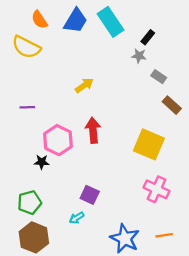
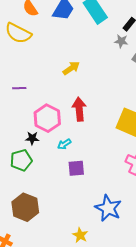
purple square: (90, 195) -> (76, 168), turned -30
green pentagon: (30, 202) -> (21, 160), moved
cyan arrow: (77, 218) -> (64, 144), moved

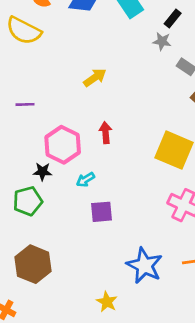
red arrow: (79, 109) -> (106, 133), size x0.7

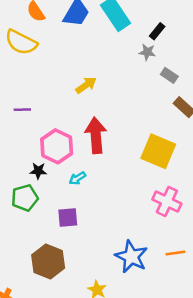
red arrow: (106, 133) -> (96, 135), size x1.8
purple square: (102, 212) -> (68, 217), moved
brown hexagon: (33, 264) -> (48, 261), moved

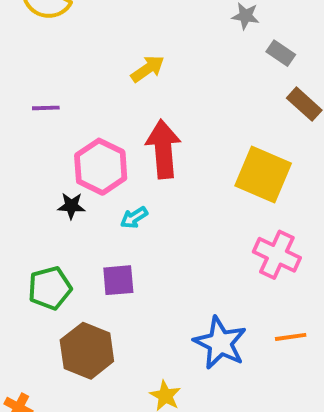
green pentagon: (25, 198) -> (50, 288), moved

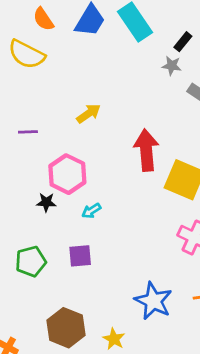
yellow arrow: (148, 69) -> (89, 114), moved
red arrow: (163, 149) -> (146, 150), moved
brown hexagon: (87, 351) -> (66, 328), moved

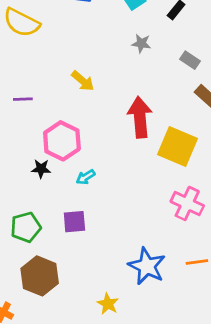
gray star: (172, 66) -> (141, 43), moved
yellow arrow: (89, 114) -> (83, 81), turned 75
brown hexagon: (66, 328) -> (40, 276), moved

